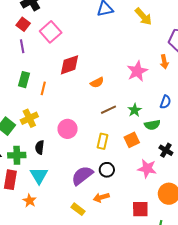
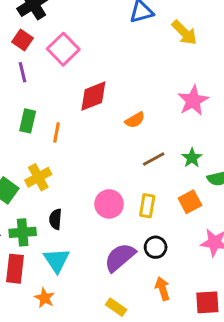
yellow arrow: (143, 17) -> (184, 33), moved
pink circle: (68, 129) -> (109, 204), moved
orange arrow: (101, 197) -> (162, 289), moved, turned 91

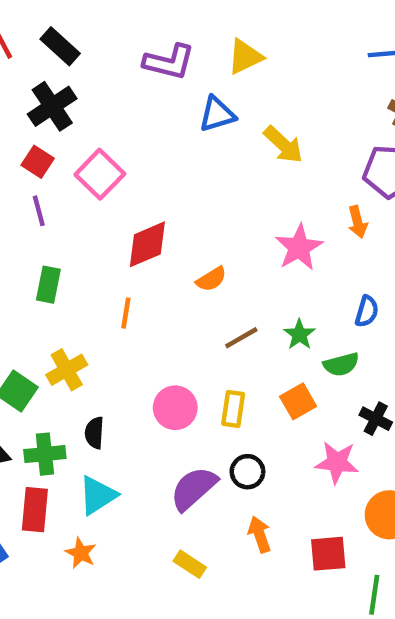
orange line: (56, 133) -> (126, 313), moved
cyan triangle: (57, 260) -> (98, 495), turned 32

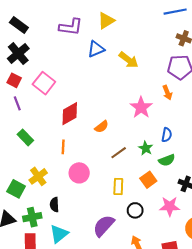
green rectangle: (48, 285) -> (25, 137), turned -49
blue semicircle: (367, 311) -> (167, 135), moved
pink circle: (175, 408) -> (79, 173), moved
black circle: (247, 472) -> (135, 210), moved

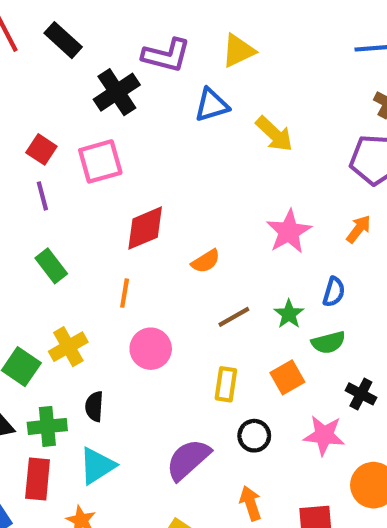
black cross: (18, 54) -> (117, 92), moved
pink square: (44, 83) -> (100, 161), turned 30
orange arrow: (167, 93) -> (359, 229), moved, turned -128

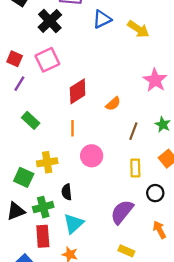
purple line: (42, 196) -> (19, 84), turned 56
brown line: (234, 317) -> (133, 131), turned -30
yellow cross: (68, 347) -> (47, 162), turned 30

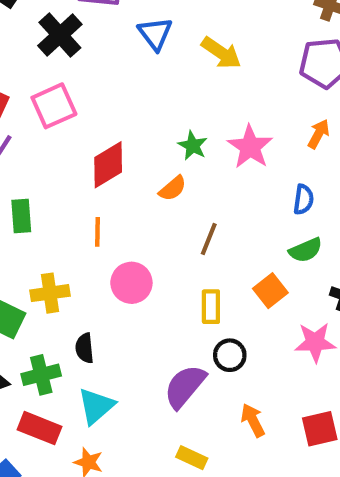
blue triangle: (102, 19) -> (155, 34), turned -42
green rectangle: (31, 120) -> (21, 216), turned 42
green star: (163, 124) -> (193, 146), moved
black circle: (155, 193) -> (230, 355), moved
red rectangle: (43, 236) -> (39, 428), turned -65

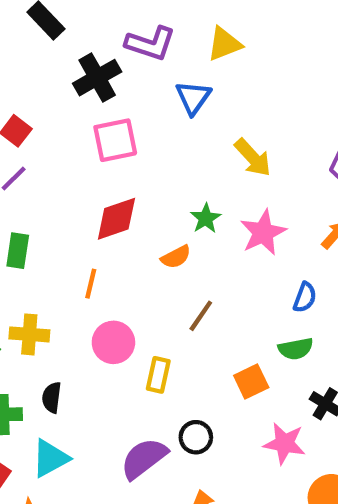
yellow arrow: (221, 53) -> (253, 158), moved
pink square: (54, 106) -> (115, 140), moved
yellow rectangle: (211, 307) -> (158, 375), moved

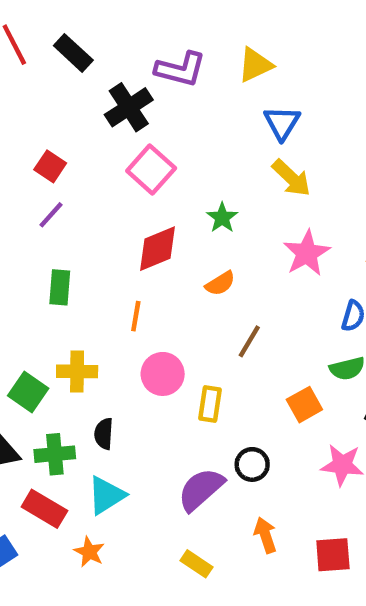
blue triangle: (193, 98) -> (282, 123), moved
pink square: (115, 140) -> (151, 169), turned -33
green star: (206, 218) -> (222, 218), moved

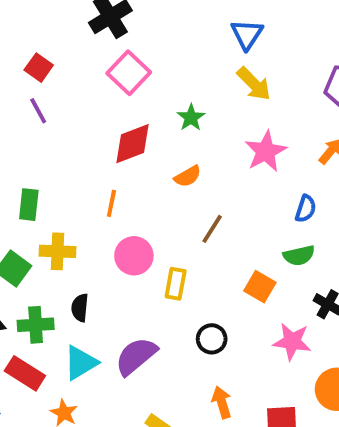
purple line: (51, 215) -> (38, 111), turned -72
green rectangle: (60, 287) -> (29, 205), moved
orange square: (304, 405) -> (260, 287), turned -32
purple semicircle: (201, 489) -> (136, 356), moved

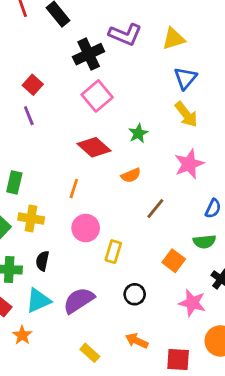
red diamond: (133, 144) -> (94, 147), turned 56
brown line: (212, 229) -> (155, 208), moved
orange arrow: (222, 402) -> (137, 341), turned -55

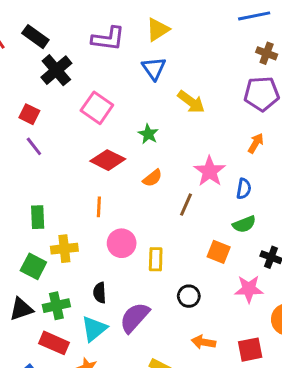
black cross: (89, 54) -> (56, 70), moved
blue triangle: (185, 78) -> (154, 68), moved
pink star: (189, 164) -> (210, 171), moved
black semicircle: (42, 261) -> (100, 293), moved

